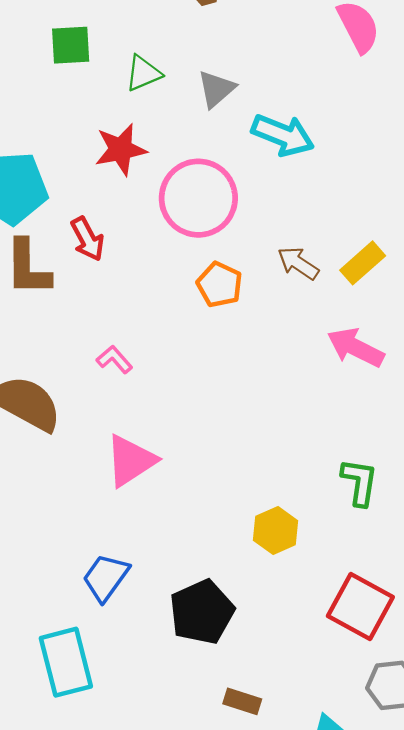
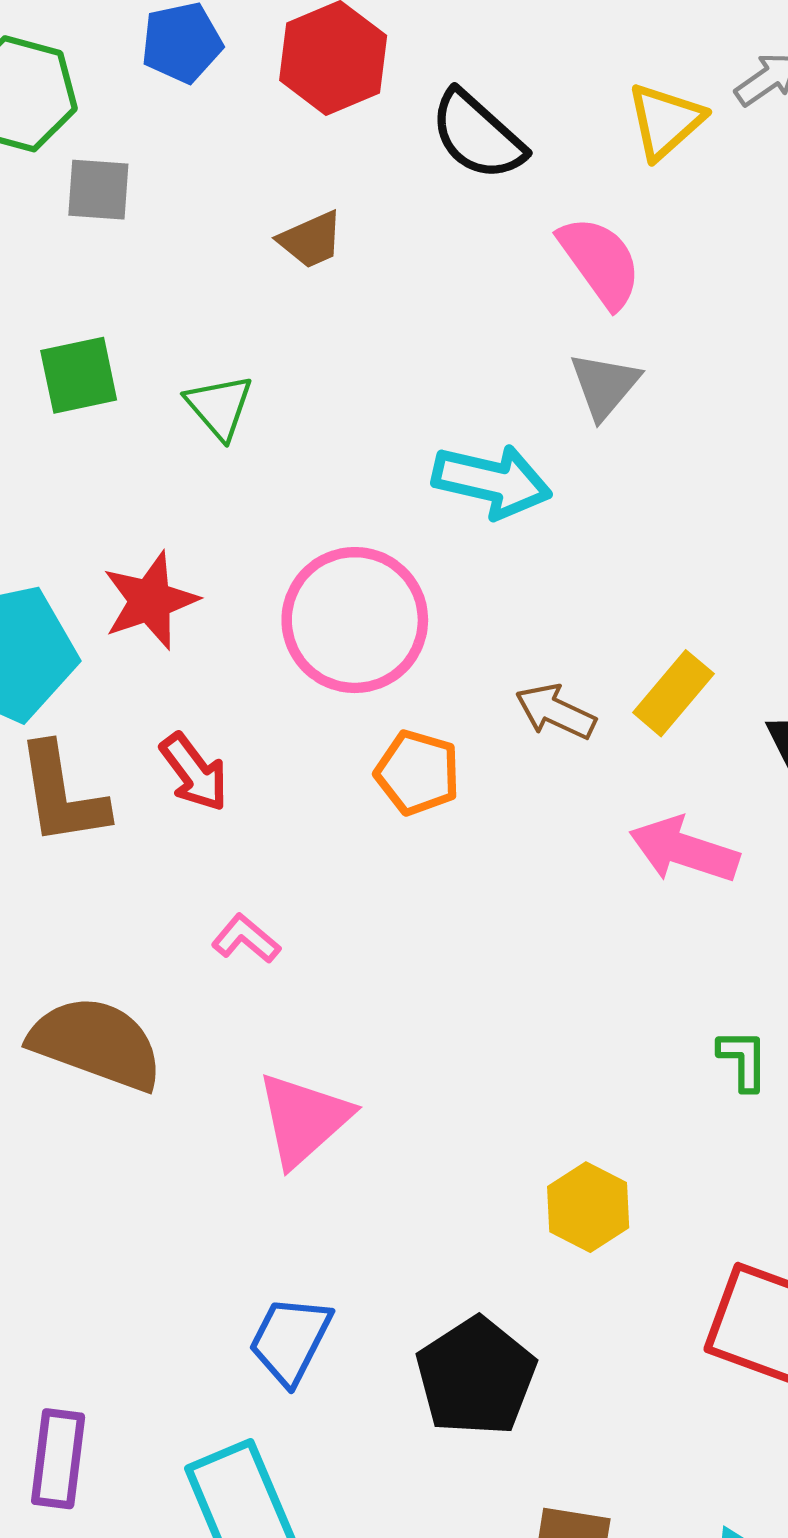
green triangle: (143, 73) -> (219, 407), turned -39
gray triangle: (216, 89) -> (605, 385), moved
red star: (121, 149) -> (150, 601), moved
red arrow: (87, 239) -> (194, 772), moved
green L-shape: (360, 482) -> (743, 1060), moved, size x0.7

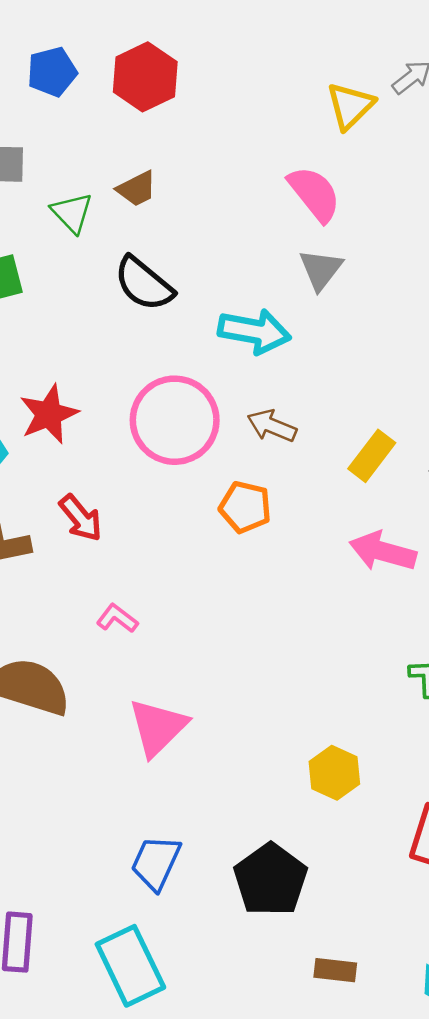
black semicircle: (477, 135) -> (144, 284), moved
green triangle: (219, 407) -> (72, 213), moved
brown arrow: (556, 712) -> (272, 426), moved
orange pentagon: (418, 773) -> (245, 507), moved

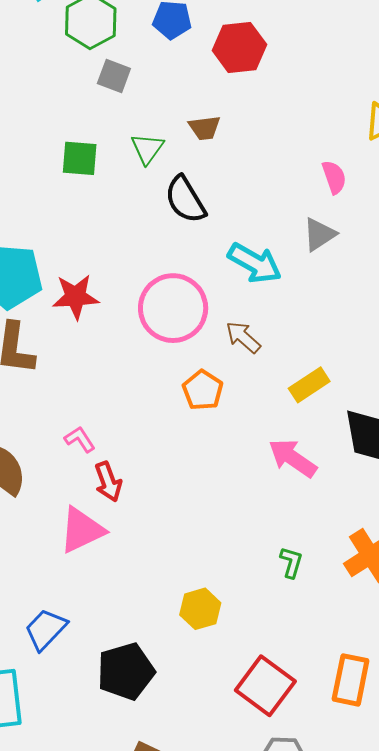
pink semicircle: (314, 194) -> (334, 177), size x0.7
green triangle: (72, 213) -> (147, 149), moved
red star: (49, 414) -> (76, 297), moved
red arrow: (81, 518) -> (108, 482), moved

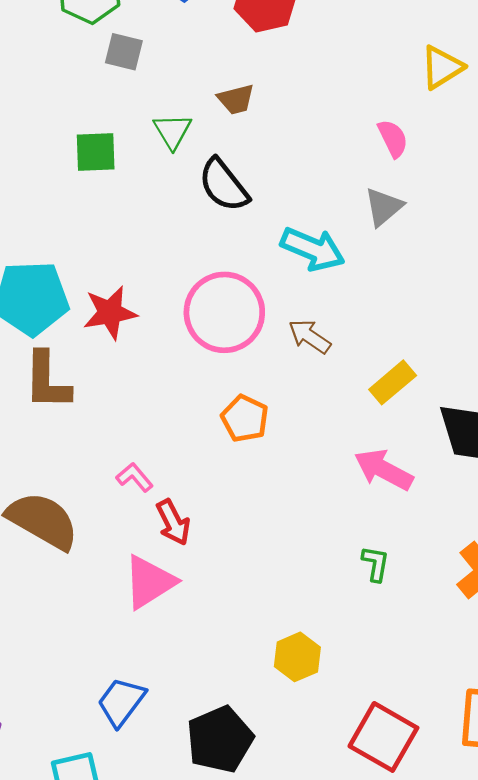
orange pentagon: (203, 390) -> (245, 418), moved
green L-shape: (291, 562) -> (376, 564), moved

